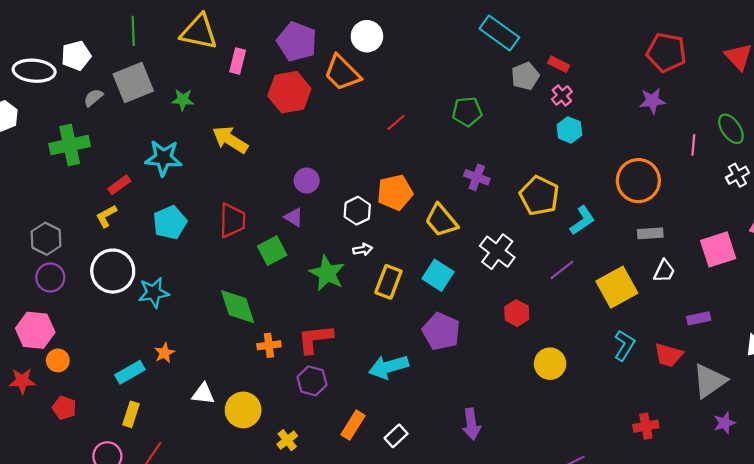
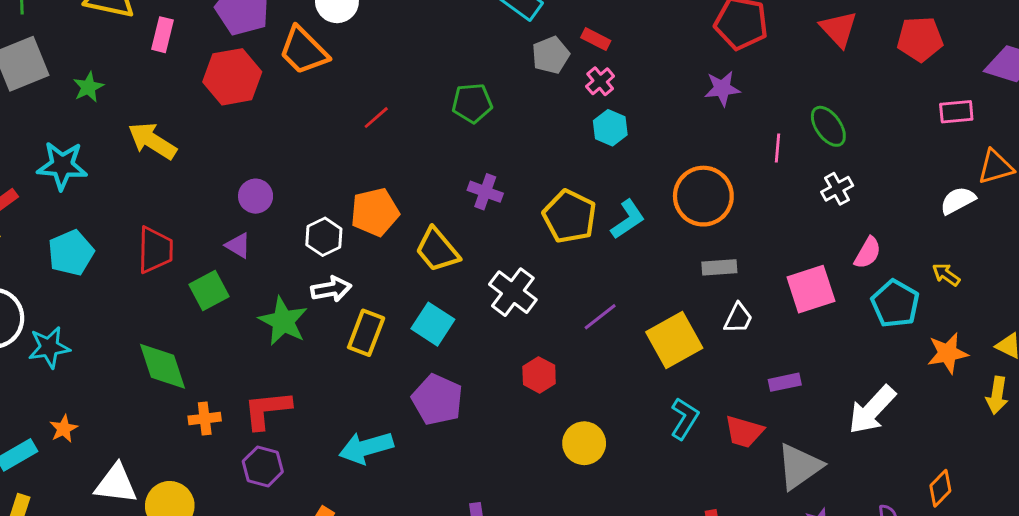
green star: (183, 100) -> (88, 87), turned -30
cyan L-shape: (582, 220) -> (628, 219), moved
white arrow: (363, 249) -> (331, 289), size x1.5
white triangle: (203, 394) -> (116, 484), size x1.4

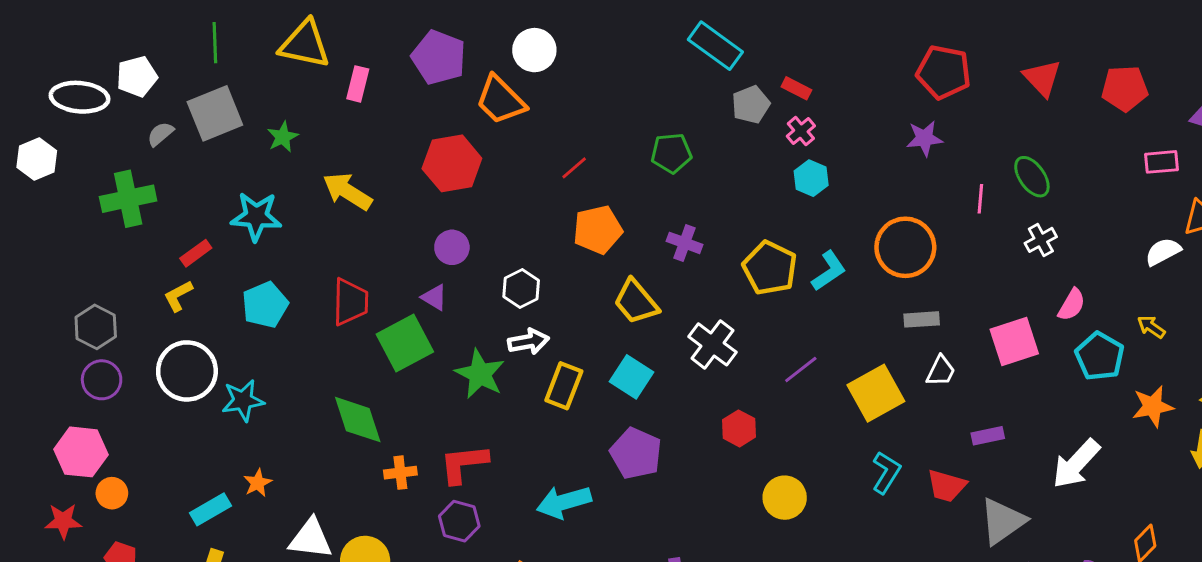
red hexagon: (232, 77) -> (452, 163), moved
orange pentagon: (375, 212) -> (598, 230), moved
green square: (209, 291) -> (405, 343), size x1.4

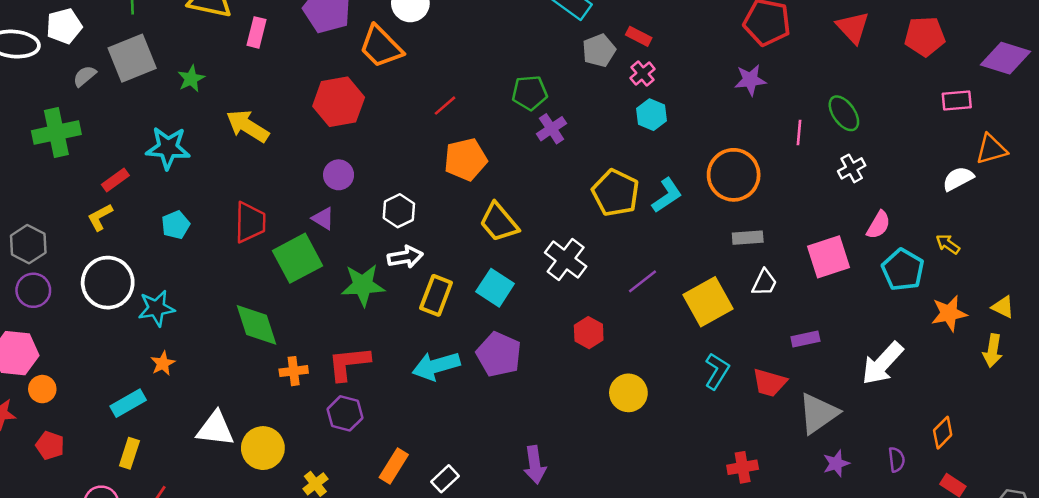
purple cross: (685, 243) -> (551, 129), moved, turned 36
cyan pentagon: (265, 305) -> (176, 225), size x0.7
green star: (480, 374) -> (363, 285), turned -30
orange star: (258, 483) -> (163, 363), moved
cyan arrow: (564, 502) -> (436, 366), moved

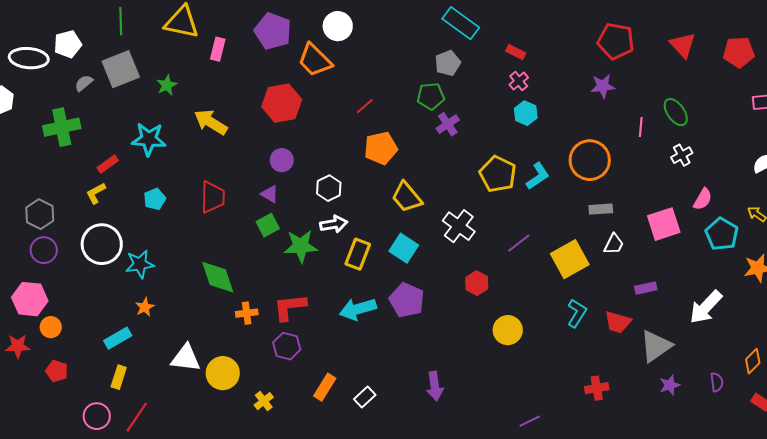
gray pentagon: (599, 50) -> (448, 63), moved
green square: (298, 258) -> (268, 225), moved, size x0.6

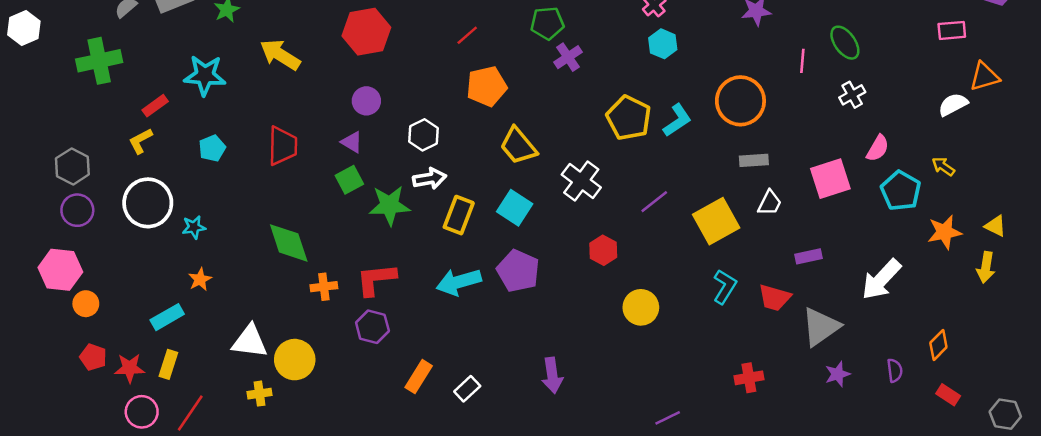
cyan star: (140, 264) -> (194, 227), size x0.7
red star: (18, 346) -> (130, 368), moved
yellow cross: (264, 401) -> (260, 394), moved, turned 30

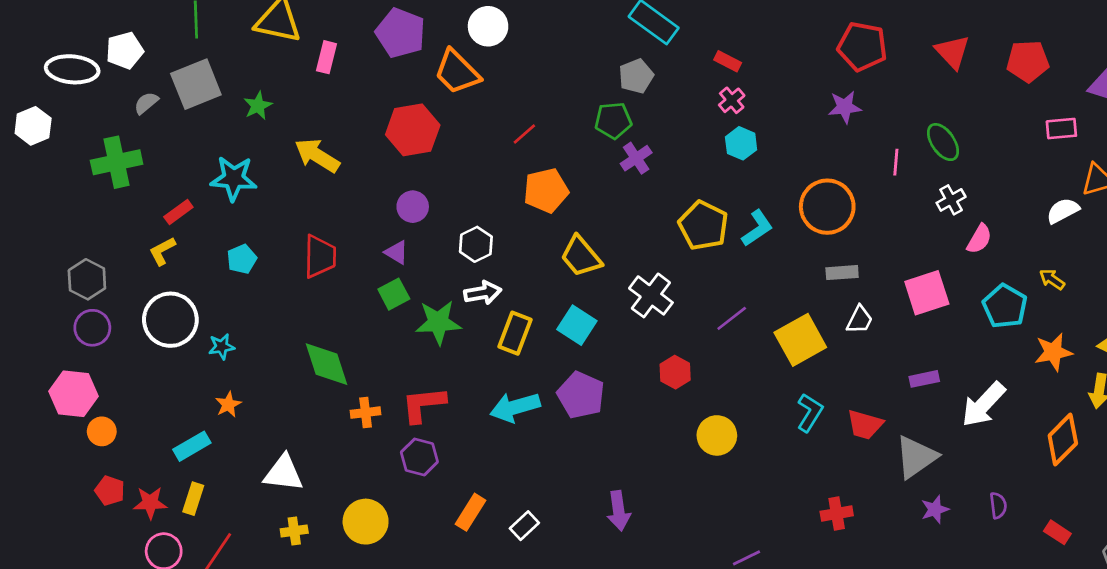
pink semicircle: (878, 148) -> (979, 239), moved
purple rectangle: (808, 256) -> (924, 379), moved
orange diamond: (938, 345) -> (1063, 439), moved, size x1.5
yellow circle: (295, 360) -> (366, 522), moved

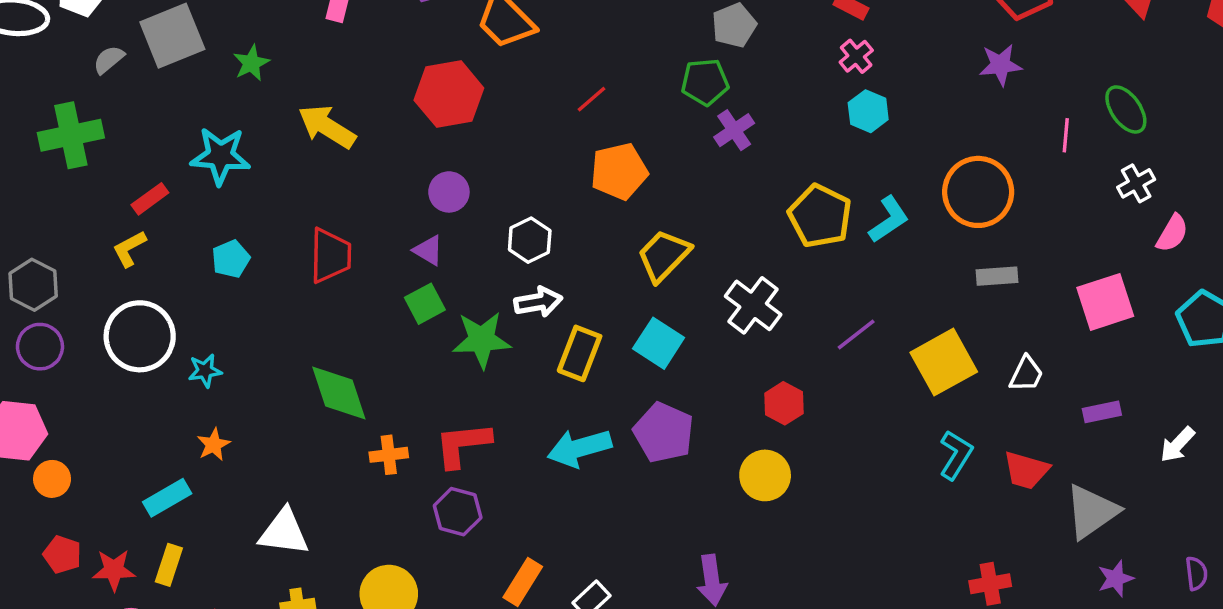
yellow trapezoid: (581, 256) -> (664, 256), turned 84
white trapezoid: (860, 320) -> (1026, 374), moved
white arrow: (983, 404) -> (1177, 445), size x0.6
yellow circle: (717, 435) -> (765, 475), moved

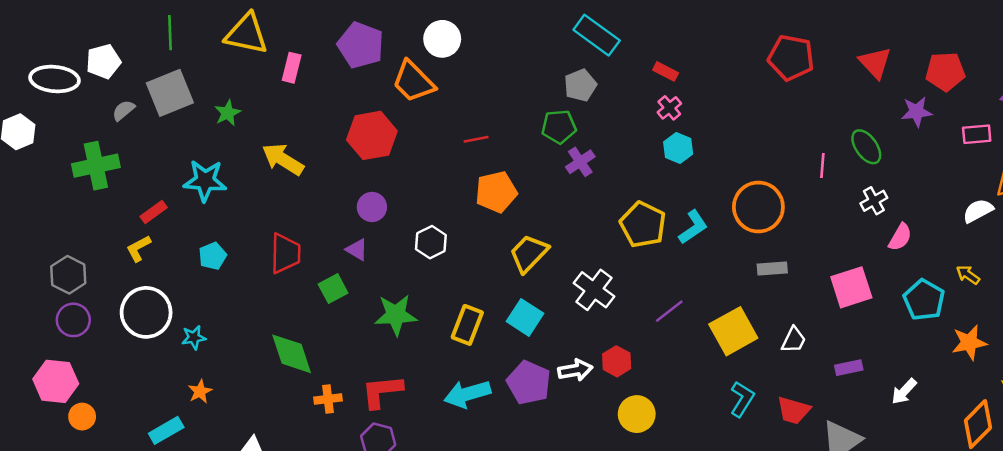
purple star: (1000, 65) -> (917, 112), moved
red line: (592, 99) -> (476, 139), turned 30
white arrow: (538, 302) -> (575, 370), moved
green square: (425, 304) -> (333, 289), moved
yellow circle: (765, 475) -> (637, 414), moved

